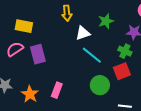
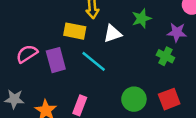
yellow rectangle: (24, 26) -> (75, 31), moved
cyan line: (92, 55) -> (94, 61), moved
red square: (122, 71) -> (169, 99), moved

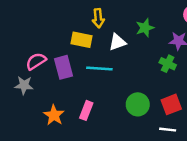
cyan line: (94, 61) -> (99, 68), turned -35
gray star: (14, 99) -> (24, 85), moved

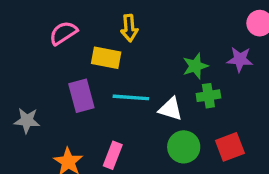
green star: (145, 28) -> (195, 66), moved
white triangle: (117, 42) -> (171, 109), moved, turned 36
pink semicircle: (36, 61) -> (63, 33), moved
green cross: (168, 64) -> (208, 96), moved, turned -35

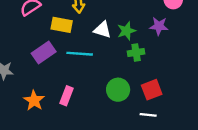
purple rectangle: (81, 96) -> (44, 52), turned 70
white triangle: (171, 109) -> (102, 30), moved

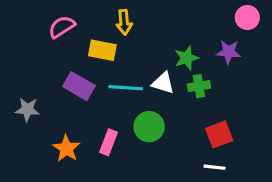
white triangle: (102, 30) -> (163, 83), moved
purple rectangle: (44, 52) -> (79, 86), turned 65
green circle: (118, 90) -> (149, 127), moved

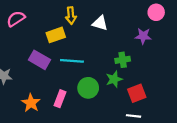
pink semicircle: (62, 27) -> (16, 19), moved
yellow rectangle: (102, 50) -> (56, 35), turned -30
green star: (186, 58) -> (114, 79), moved
white triangle: (163, 83) -> (100, 23), moved

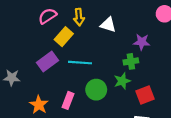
pink semicircle: (16, 19) -> (47, 16), moved
yellow rectangle: (56, 35) -> (64, 37), turned -30
purple star: (143, 36) -> (142, 42), moved
purple rectangle: (40, 60) -> (47, 61), turned -66

